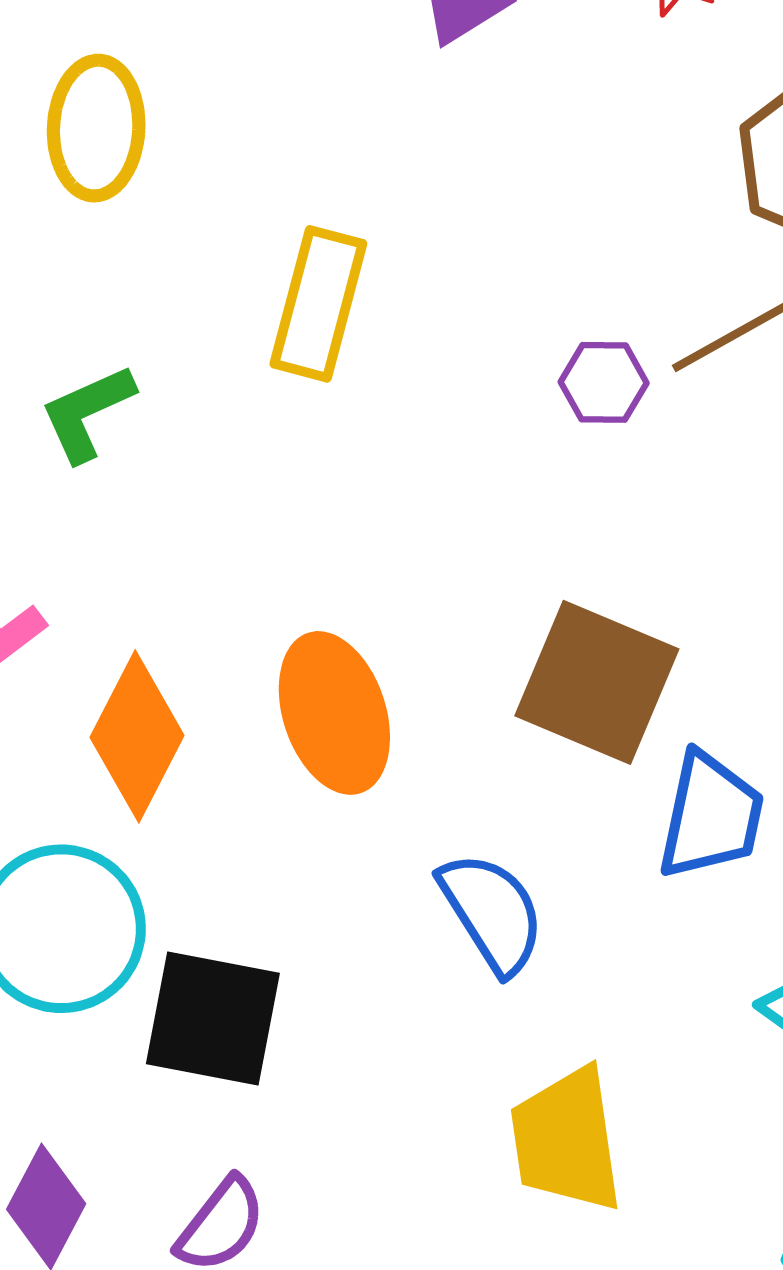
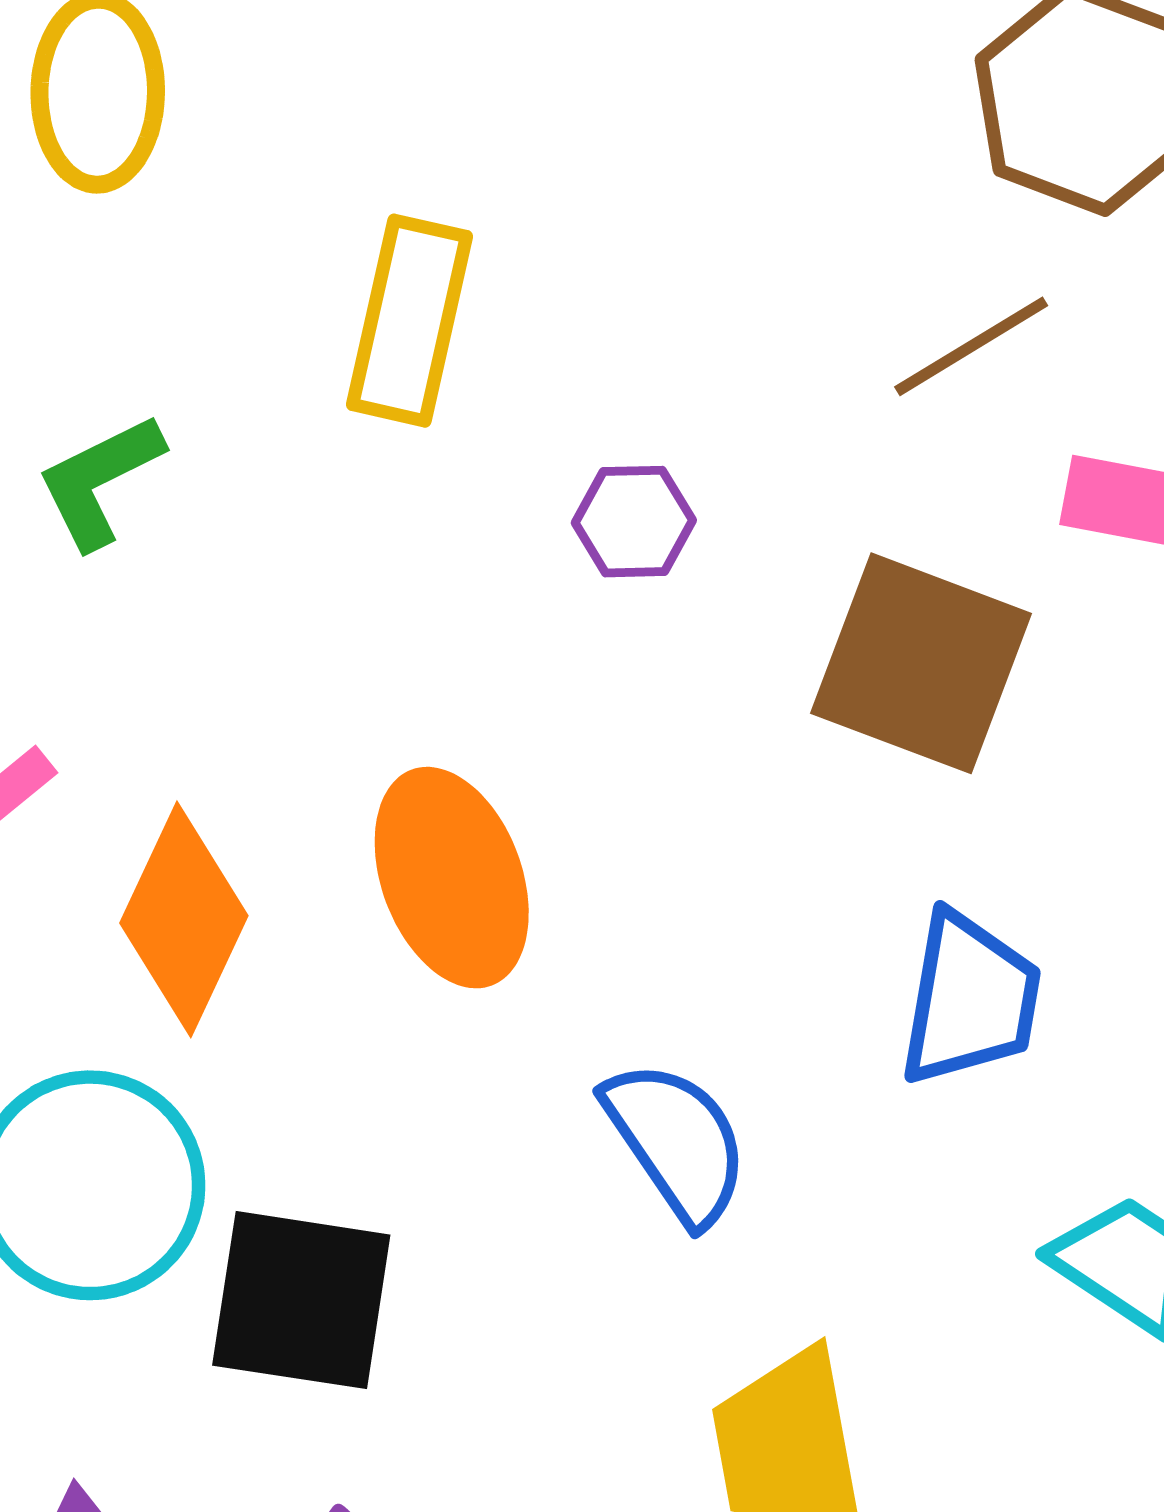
purple hexagon: (604, 382) -> (634, 522), moved
brown square: (597, 682) -> (921, 663), moved

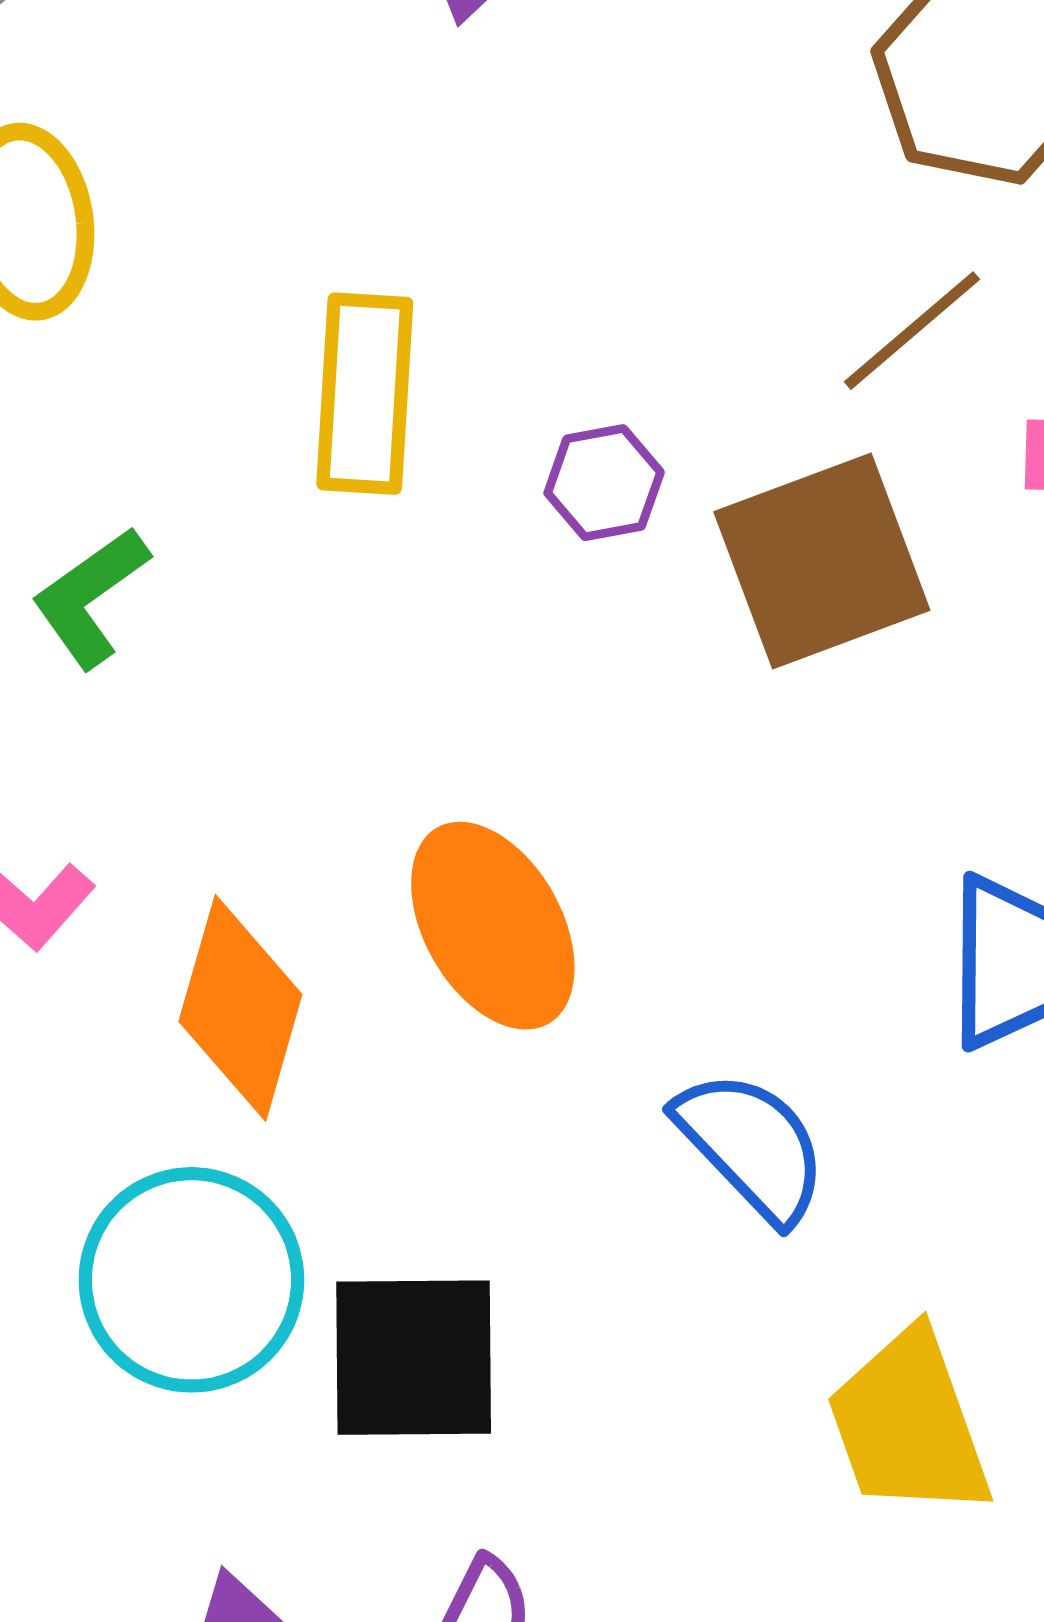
purple hexagon: (634, 522) -> (604, 483), moved
brown square: (921, 663) -> (822, 561), moved, turned -32

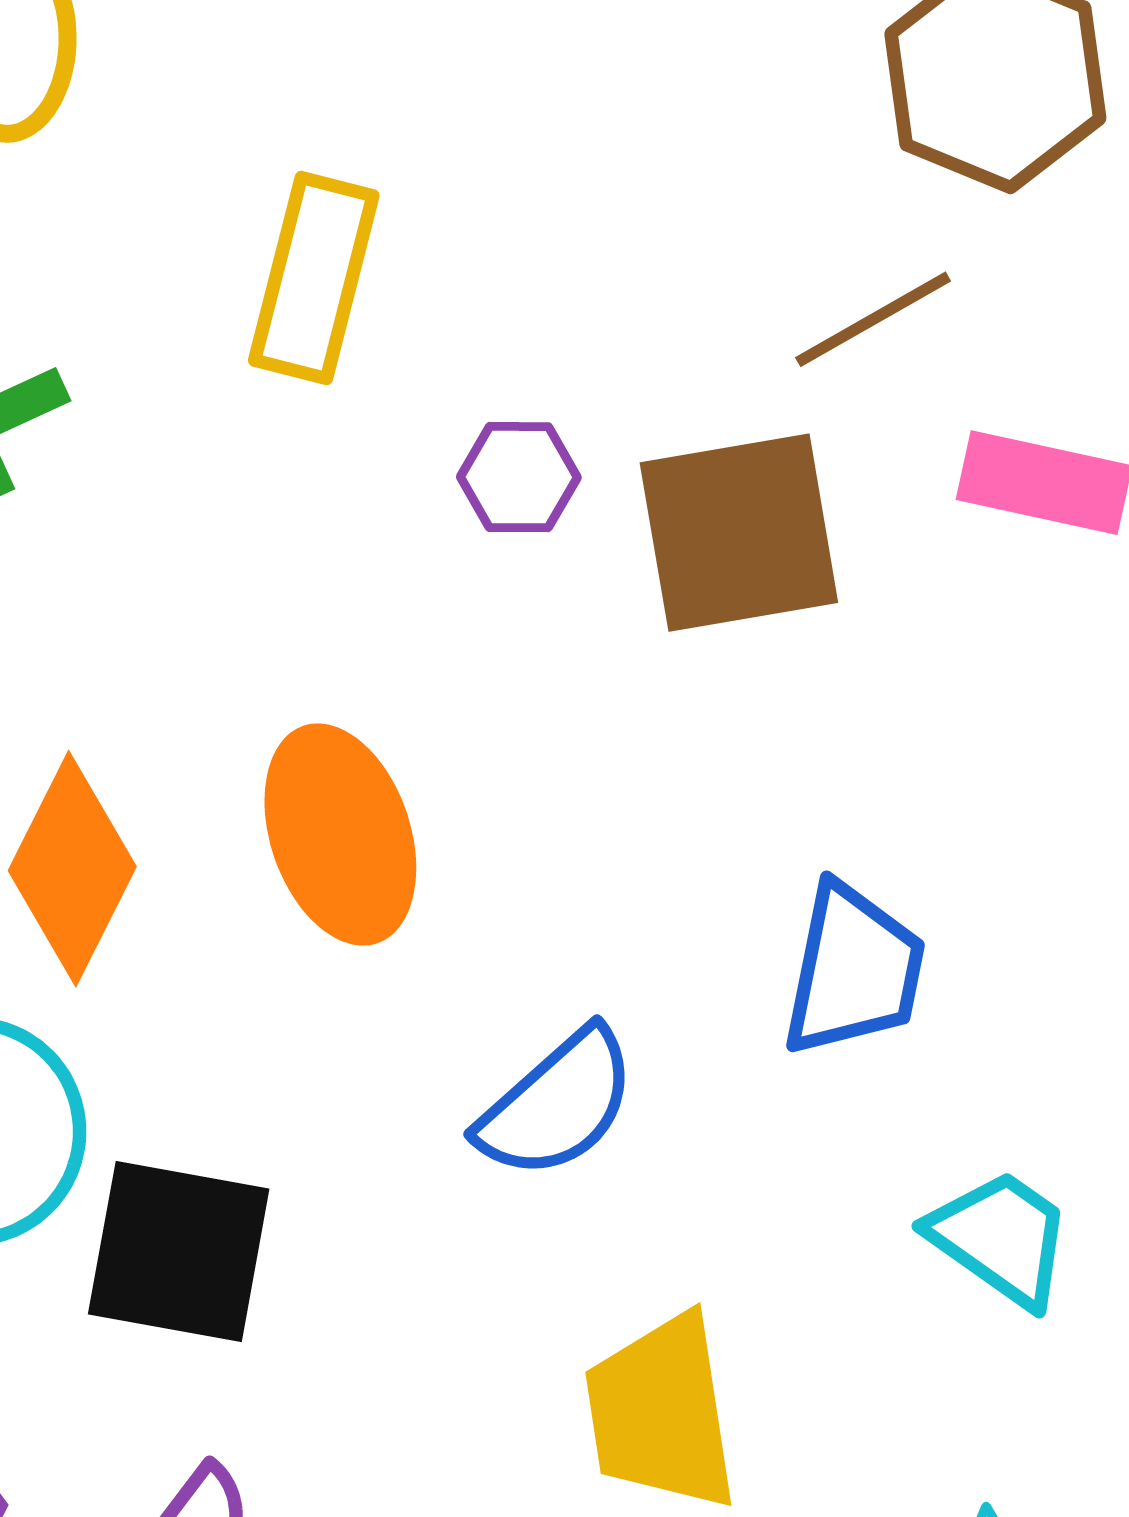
purple hexagon: (604, 483) -> (519, 477), moved
blue semicircle: (752, 1146) -> (557, 1104), turned 81

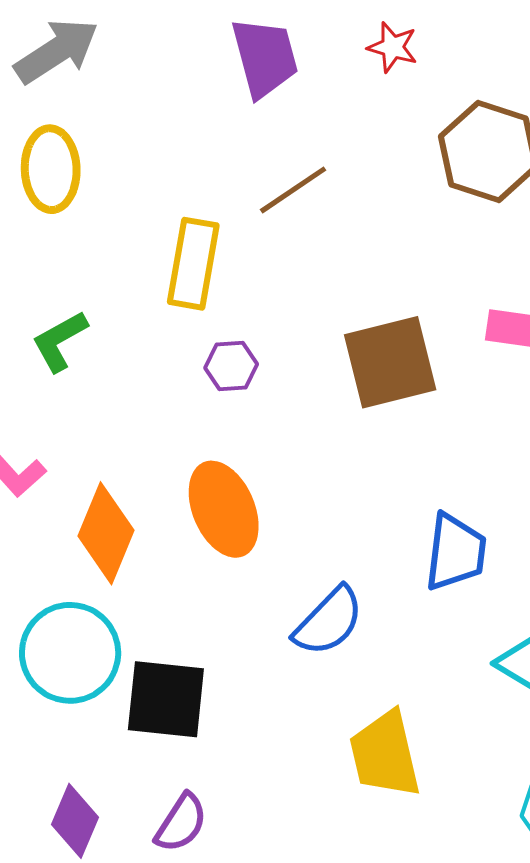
brown line: (873, 319) -> (293, 190), moved
purple hexagon: (519, 477) -> (231, 366), moved

